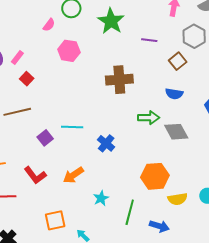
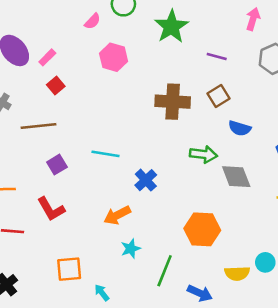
brown square: (178, 61) -> (219, 96), moved
purple square: (45, 138) -> (57, 165), moved
orange arrow: (73, 175) -> (117, 215), moved
yellow semicircle: (178, 199) -> (237, 273), moved

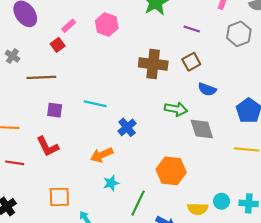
pink rectangle: (47, 57) -> (69, 26), moved
purple square: (57, 165) -> (55, 110), turned 35

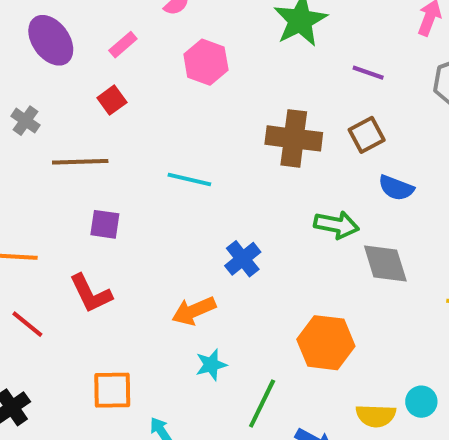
pink rectangle: (69, 26) -> (123, 45), moved
cyan line: (95, 104) -> (189, 180), moved
red line: (15, 163) -> (27, 324), turned 30

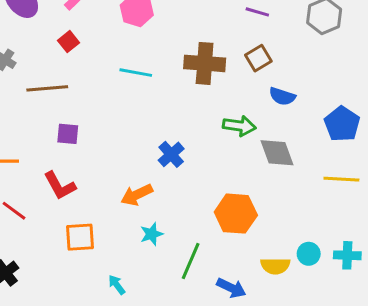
cyan line: (189, 180) -> (136, 73), moved
orange square: (112, 390) -> (80, 237), moved

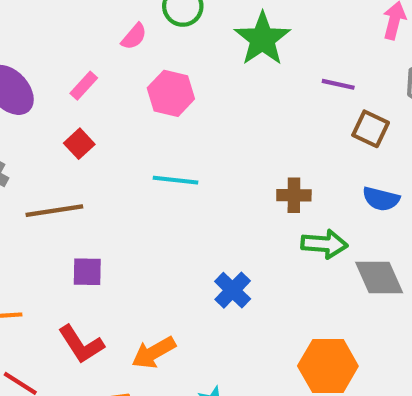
brown square: (258, 58) -> (371, 129), moved, turned -30
brown cross: (205, 63) -> (294, 195), moved, size x0.6
orange arrow: (137, 195) -> (154, 353), moved

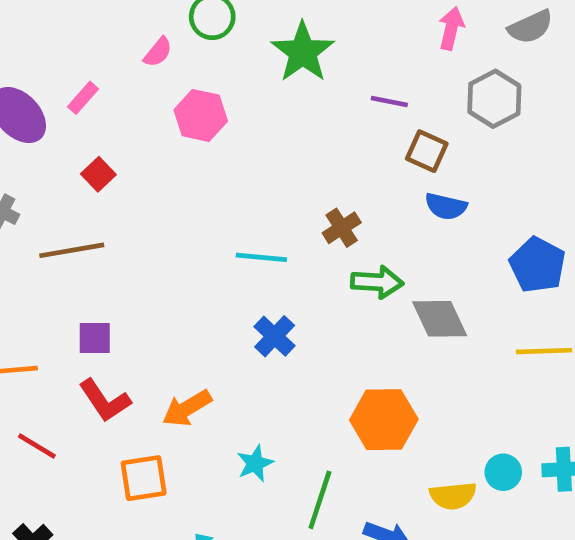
pink rectangle: (84, 86) -> (83, 98), moved
cyan line: (176, 180) -> (261, 257), moved
brown cross: (294, 195) -> (342, 228), turned -32
blue semicircle: (381, 199) -> (446, 206), moved
purple square: (87, 272) -> (95, 338), moved

